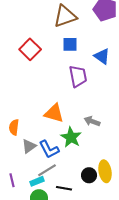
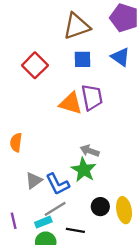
blue triangle: (102, 56) -> (120, 57), moved
orange triangle: (54, 113) -> (71, 103), moved
gray arrow: (92, 121) -> (90, 151), moved
orange semicircle: (14, 127) -> (16, 142), moved
black circle: (89, 175) -> (100, 207), moved

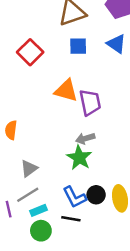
purple trapezoid: (92, 97) -> (90, 103), moved
gray arrow: (90, 151) -> (85, 138), turned -36
blue L-shape: (58, 184) -> (74, 197), moved
gray line: (55, 209) -> (28, 195), moved

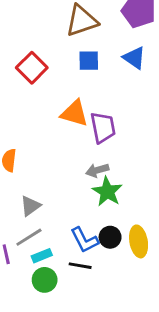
green star: (79, 158) -> (107, 192), moved

